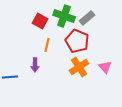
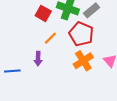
orange line: (47, 45) -> (50, 38), turned 32

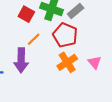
purple arrow: (38, 59) -> (21, 60), size x1.6

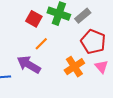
red pentagon: (65, 35) -> (93, 42), moved
purple arrow: (21, 60) -> (29, 65), turned 120

